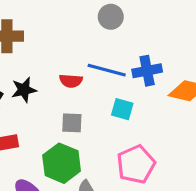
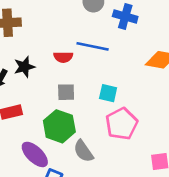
blue cross: (147, 71) -> (125, 17), moved, turned 30
cyan square: (122, 109) -> (108, 93), moved

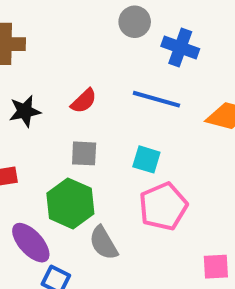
blue line: (93, 46) -> (156, 99), moved
red semicircle: (63, 57) -> (84, 101), turned -48

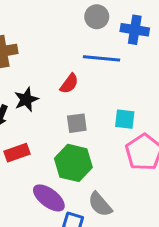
blue line: (156, 99) -> (101, 58), moved
gray semicircle: (103, 243) -> (100, 204), moved

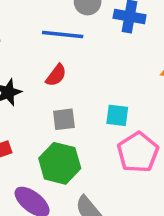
blue line: (101, 58) -> (63, 34), moved

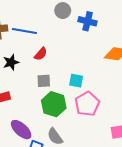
blue line: (63, 34) -> (24, 31), moved
green hexagon: (60, 163) -> (54, 104), moved

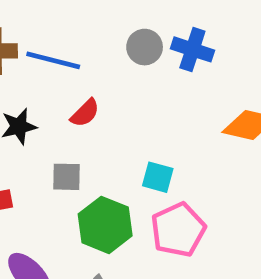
gray circle: (63, 11) -> (145, 47), moved
gray square: (44, 81) -> (66, 177), moved

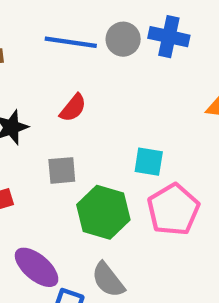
blue line: (53, 60) -> (71, 42), moved

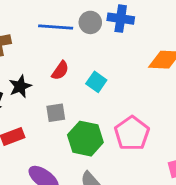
cyan square: (149, 162) -> (96, 82), moved, turned 30

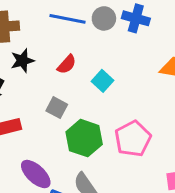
black star: (20, 86) -> (22, 61), moved
gray square: (56, 113) -> (57, 108), turned 30

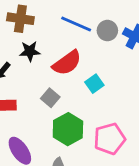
red semicircle: (67, 64) -> (67, 63), size x1.6

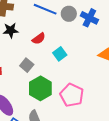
red semicircle: (67, 63) -> (39, 39), size x0.6
pink pentagon: (109, 139) -> (72, 95), turned -30

